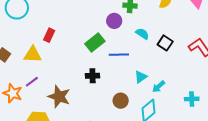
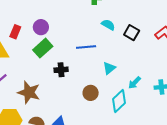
purple circle: (114, 21) -> (41, 27), moved
green rectangle: (95, 43) -> (43, 48), moved
cyan arrow: (159, 87) -> (135, 83), moved

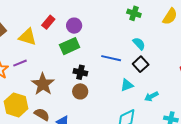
black square: (132, 33) -> (141, 64), moved
cyan arrow: (135, 83) -> (151, 96), moved
brown circle: (91, 93) -> (80, 91), moved

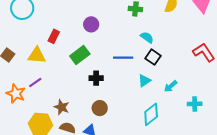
purple circle: (74, 26) -> (91, 24), moved
brown star: (43, 84) -> (62, 107), moved, size x0.7
brown circle: (80, 91) -> (100, 108), moved

